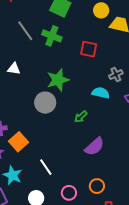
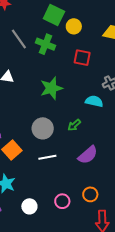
yellow circle: (101, 10) -> (74, 26), moved
gray circle: (45, 103) -> (43, 128), moved
white line: (46, 167) -> (47, 157), moved, turned -66

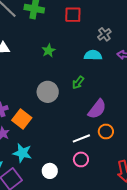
green star: (51, 88) -> (49, 51), size x0.6
white line: (47, 157) -> (81, 138), moved
orange circle: (90, 194) -> (106, 131), moved

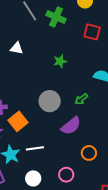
purple semicircle: (97, 109) -> (71, 126), moved
orange circle: (106, 131) -> (89, 153), moved
white line: (81, 138) -> (35, 148), moved

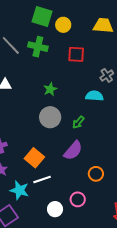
gray circle: (50, 101) -> (50, 117), moved
orange square: (18, 121) -> (34, 158), moved
white circle: (33, 178) -> (55, 209), moved

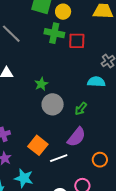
green cross: (38, 47) -> (54, 33), moved
green star: (50, 89) -> (41, 84), moved
white line: (42, 180) -> (59, 158), moved

